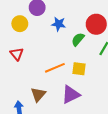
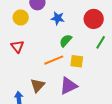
green semicircle: (78, 39) -> (66, 41), moved

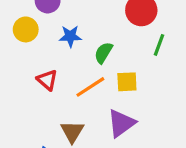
blue star: (58, 18) -> (70, 36), moved
red triangle: (17, 46) -> (47, 80), moved

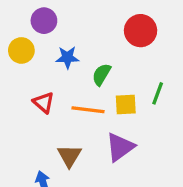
green line: (159, 45) -> (158, 93), moved
orange line: (90, 87) -> (88, 110), turned 40

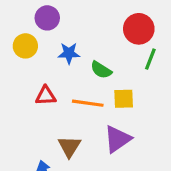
green semicircle: (102, 74) -> (101, 70), turned -90
green line: (158, 93) -> (150, 59), moved
red triangle: (44, 102) -> (46, 96), turned -45

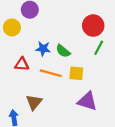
blue star: (69, 53) -> (43, 49), moved
purple triangle: (117, 139) -> (87, 101), moved, turned 45

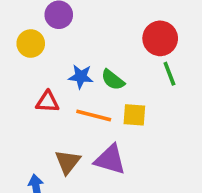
green line: (99, 48) -> (169, 74), turned -48
purple triangle: (87, 101) -> (110, 160), moved

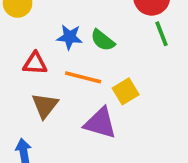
yellow square: (134, 115) -> (126, 91), moved, turned -35
brown triangle: (68, 162) -> (45, 106), moved

